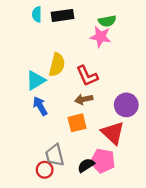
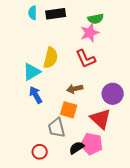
pink star: (101, 37) -> (90, 33), turned -30
red L-shape: (87, 76) -> (86, 59), moved
orange square: (77, 123) -> (69, 110), turned 30
gray trapezoid: (55, 155) -> (57, 128), moved

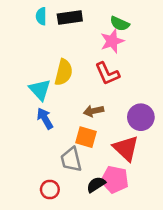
green semicircle: (96, 19) -> (120, 24), turned 35
cyan triangle: (32, 72) -> (40, 90), turned -42

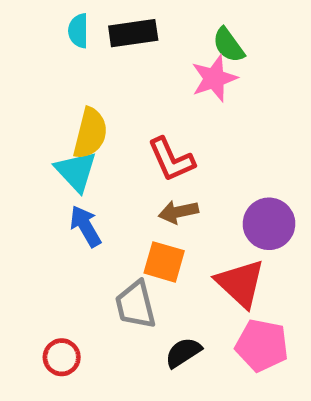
green semicircle: (120, 24) -> (228, 45), turned 30
yellow semicircle: (64, 72) -> (90, 133), moved
red L-shape: (107, 74) -> (171, 159), moved
pink pentagon: (115, 180) -> (262, 345), moved
red circle: (50, 189) -> (62, 357), moved

